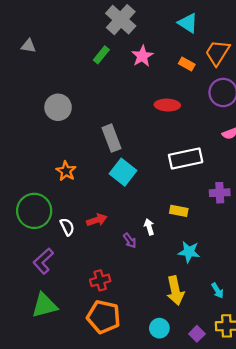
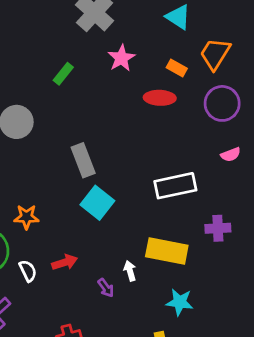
green rectangle: (101, 55) -> (63, 74), moved
red ellipse: (167, 105) -> (160, 98), moved
orange star: (66, 171) -> (26, 217), moved, turned -30
yellow rectangle: (179, 211) -> (167, 251), size x1.8

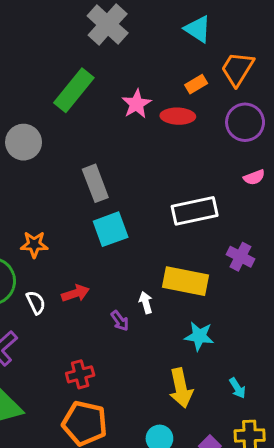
pink star: (121, 58) -> (137, 104), moved
orange rectangle: (177, 68) -> (196, 84), turned -60
green rectangle: (63, 74) -> (74, 90), size x1.8
cyan square: (97, 203) -> (111, 229), turned 32
purple cross: (218, 228) -> (240, 257), turned 30

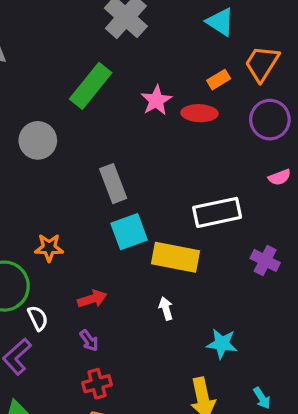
yellow rectangle: (185, 281) -> (175, 257), moved
white semicircle: (36, 303) -> (38, 318), moved
purple arrow: (120, 321) -> (89, 340), moved

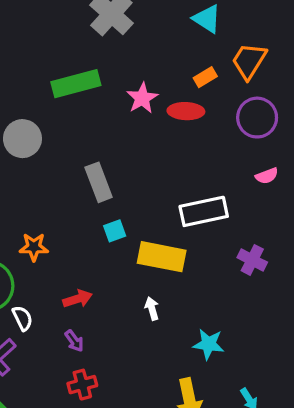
green rectangle: (91, 86) -> (76, 84), turned 36
cyan square: (129, 232) -> (115, 231), size x0.6

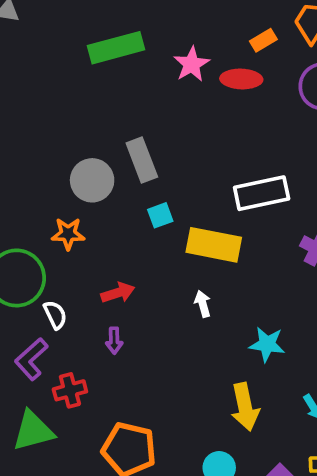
gray circle: (22, 139) -> (92, 180), moved
purple arrow: (74, 341) -> (114, 341), turned 35
red cross: (82, 385) -> (70, 390), moved

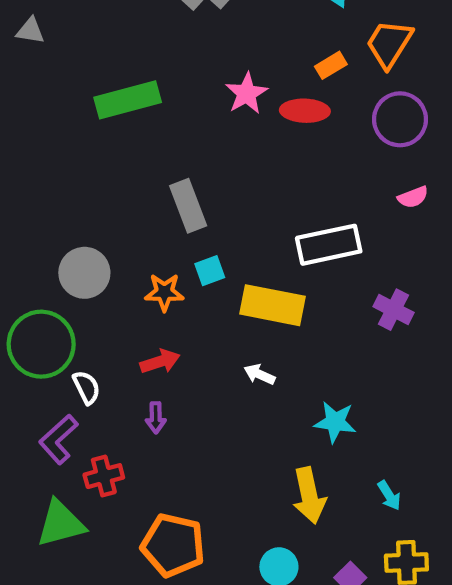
green rectangle: (116, 48) -> (128, 100), moved
gray circle: (92, 180) -> (84, 273), moved
orange star: (68, 234) -> (164, 292), moved
white arrow: (203, 304) -> (259, 374), turned -50

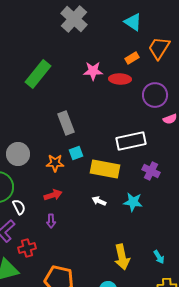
pink star: (247, 93) -> (93, 71), turned 30
green rectangle: (128, 100) -> (38, 74), turned -36
purple circle: (400, 119) -> (155, 95), moved
purple cross: (394, 310) -> (151, 171), moved
cyan star: (335, 422) -> (133, 202), moved

